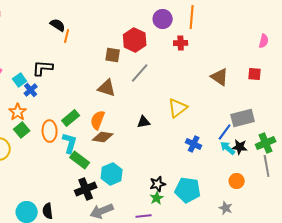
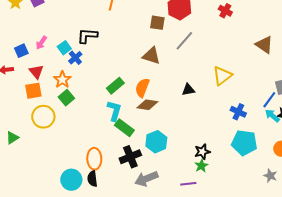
red cross: (181, 43) -> (225, 11), turned 32
orange ellipse: (50, 131) -> (94, 159), moved
cyan pentagon: (188, 190) -> (244, 143), moved

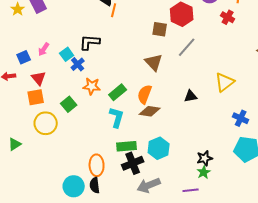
brown triangle: (151, 56) -> (154, 62), turned 30
orange star: (62, 80) -> (92, 86), moved, turned -30
green rectangle: (124, 128) -> (127, 146), moved, turned -42

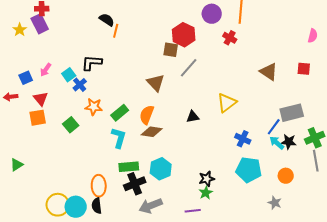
brown square: (160, 29) -> (171, 50), moved
yellow circle: (46, 123) -> (58, 205), moved

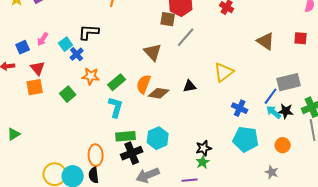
brown diamond: (152, 132) -> (159, 93), moved

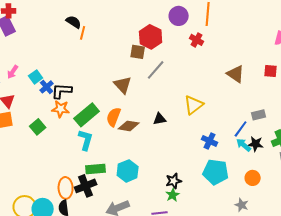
black L-shape: (89, 32) -> (62, 91), moved
green rectangle: (117, 82) -> (87, 115), size x1.4
gray rectangle: (289, 82) -> (259, 115), size x0.6
black cross: (132, 153) -> (86, 186), moved

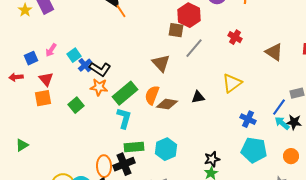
orange line: (83, 33) -> (121, 11), turned -48
red cross: (197, 40) -> (235, 37), moved
black L-shape: (62, 91) -> (100, 69), turned -150

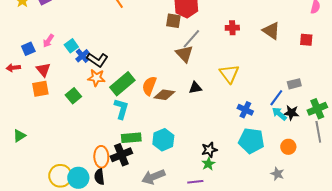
red cross: (235, 37) -> (232, 28), turned -32
brown triangle: (274, 52) -> (271, 31), moved
brown triangle: (161, 63) -> (184, 54), moved
yellow triangle: (232, 83) -> (229, 74), turned -30

